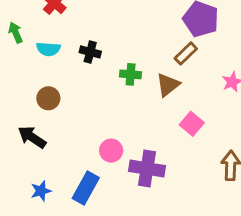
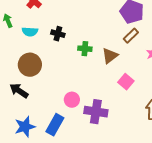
brown rectangle: (186, 53) -> (131, 36), moved
brown circle: (48, 98) -> (30, 65), size x1.5
blue star: (41, 191) -> (25, 127), size x1.5

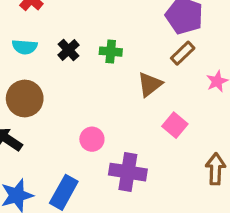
black cross: (58, 34) -> (68, 50), turned 32
green cross: (85, 49) -> (111, 52), moved
pink circle: (72, 100) -> (92, 139), moved

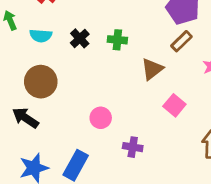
purple cross: (128, 172) -> (133, 147), size x0.6

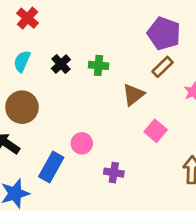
cyan semicircle: (41, 36) -> (22, 61), turned 110
blue rectangle: (76, 165) -> (51, 167), moved

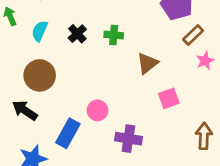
brown rectangle: (163, 67) -> (193, 35), moved
pink square: (156, 131) -> (169, 98), turned 30
purple cross: (114, 173) -> (128, 139), size x1.4

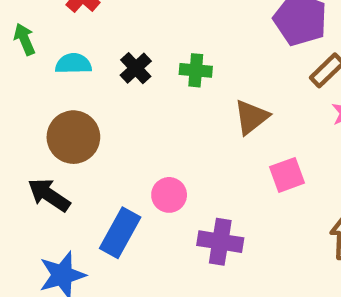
cyan semicircle: (40, 31) -> (73, 64), turned 65

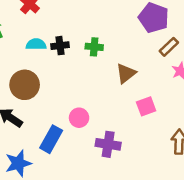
cyan semicircle: (73, 64) -> (36, 44), moved
black cross: (136, 68) -> (60, 46), turned 36

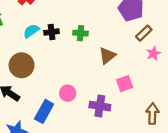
cyan semicircle: (36, 44) -> (31, 31), turned -35
purple cross: (108, 144) -> (100, 106), moved

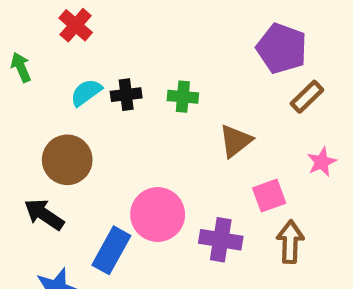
pink star: (153, 53) -> (322, 162), moved
pink circle: (68, 93) -> (158, 214), size x1.6
brown arrow: (152, 114) -> (290, 242), moved

